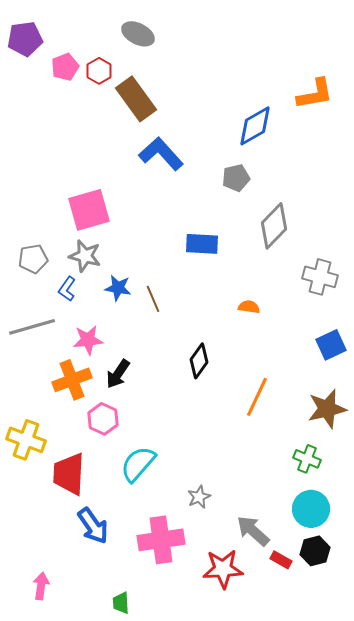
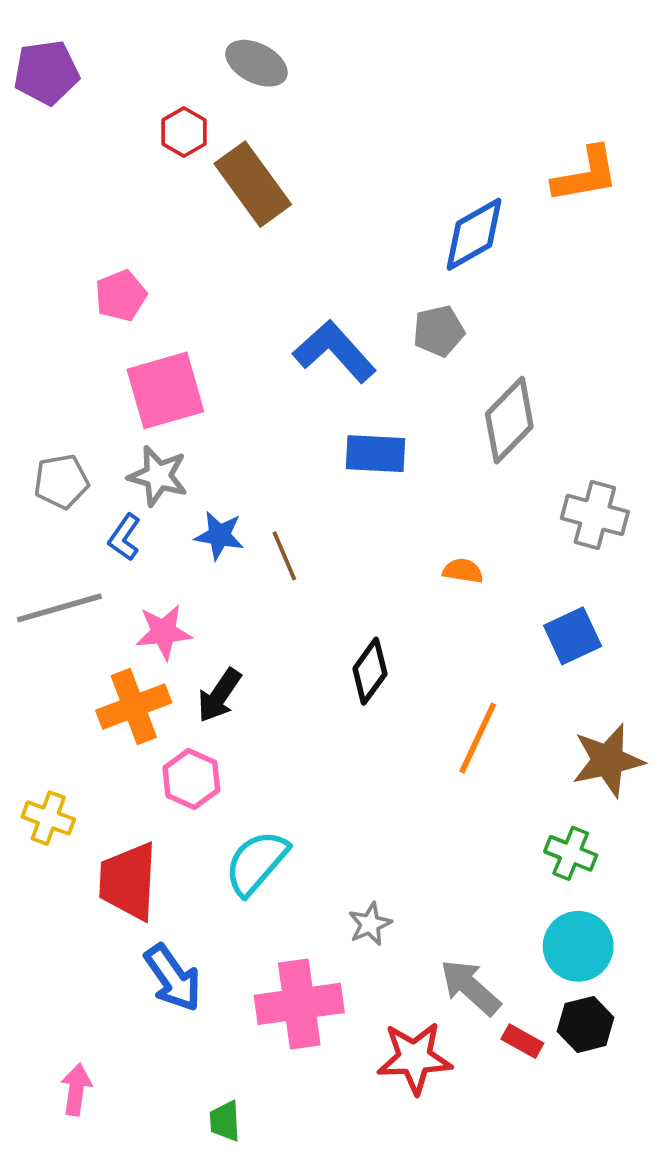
pink pentagon: (65, 67) -> (121, 296), moved
blue L-shape: (161, 154) -> (335, 351), moved
blue square: (331, 345) -> (573, 636), moved
yellow cross: (26, 440) -> (48, 818), size x0.7

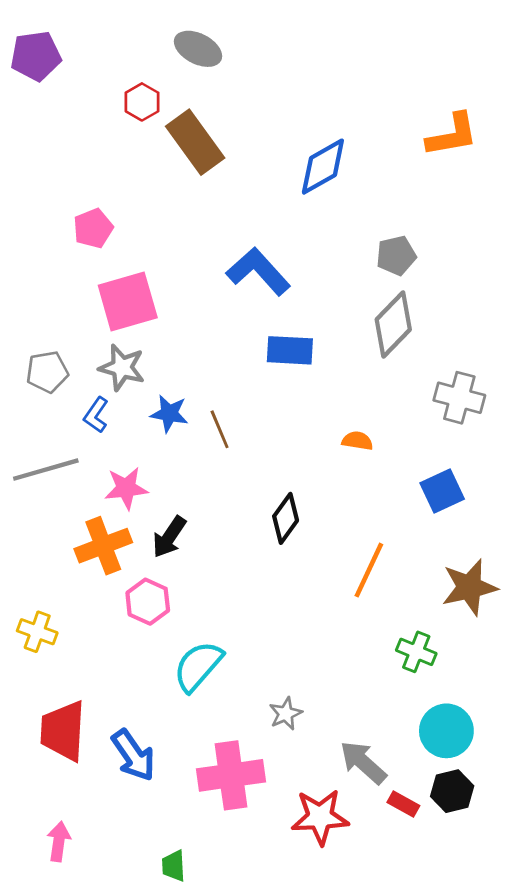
blue diamond: (474, 234) -> (323, 167), moved
gray pentagon: (439, 331) -> (396, 256), moved
green cross: (571, 853) -> (416, 652), moved
red trapezoid: (128, 881) -> (63, 731), moved

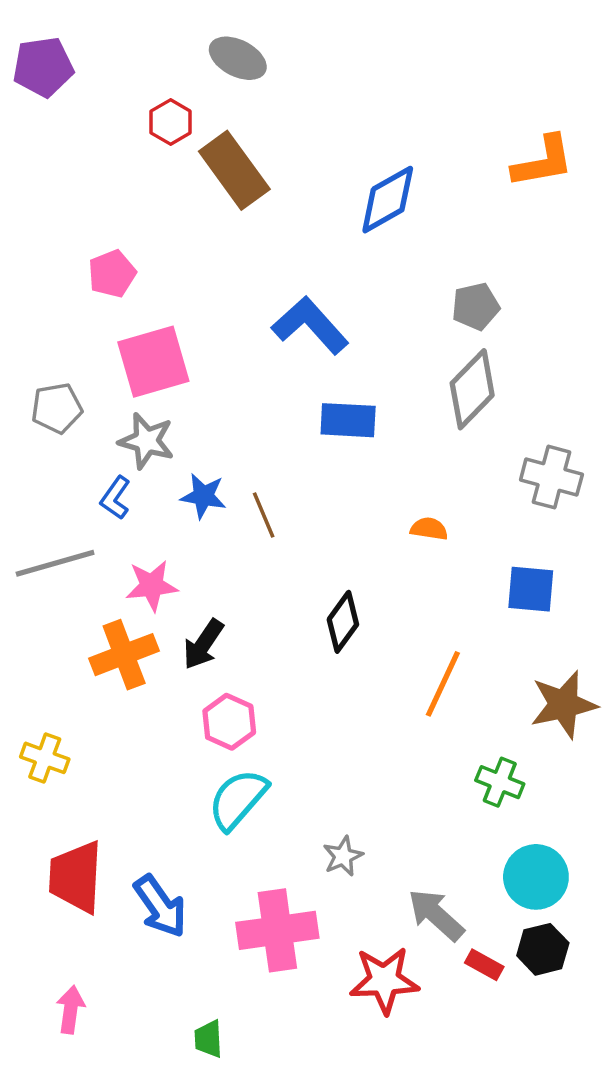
gray pentagon: (47, 372) -> (57, 408), moved
blue square: (442, 491) -> (531, 589), turned 30
pink hexagon: (148, 602) -> (229, 722), moved

